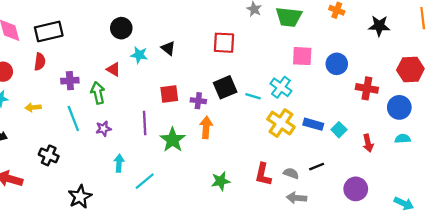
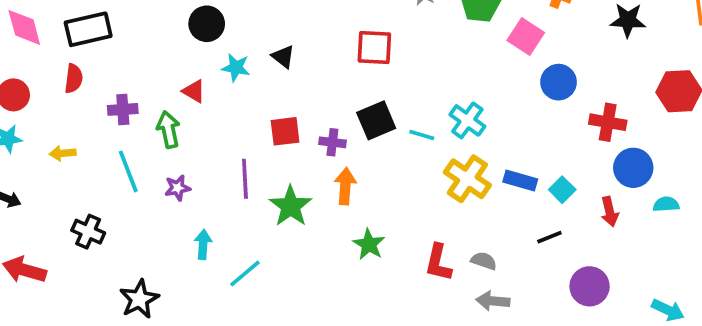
pink square: (302, 56) -> (526, 37), moved, turned 30
blue circle: (399, 107) -> (633, 168), moved
black line: (317, 167) -> (549, 237), moved
green star: (221, 181) -> (369, 244), moved, turned -30

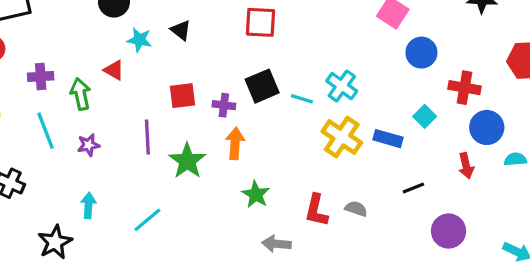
red triangle: (194, 91) -> (114, 70), moved
cyan square: (562, 190) -> (425, 116), moved
cyan arrow: (203, 244) -> (88, 206), moved
gray arrow: (493, 301) -> (276, 244), moved

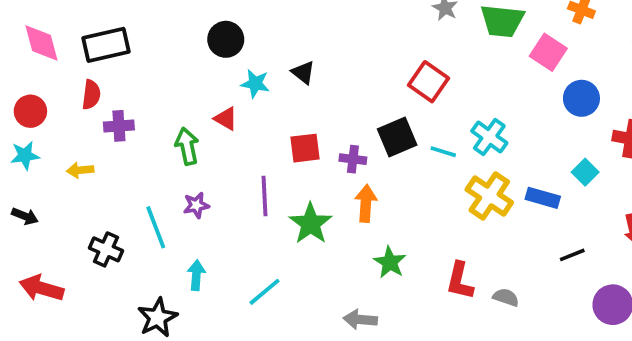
red square: (261, 22) -> (428, 82), moved, turned 32
purple cross: (41, 76) -> (119, 126), moved
cyan line: (45, 131) -> (156, 227), moved
gray semicircle: (356, 209) -> (506, 297), moved
gray arrow: (276, 244) -> (360, 319), moved

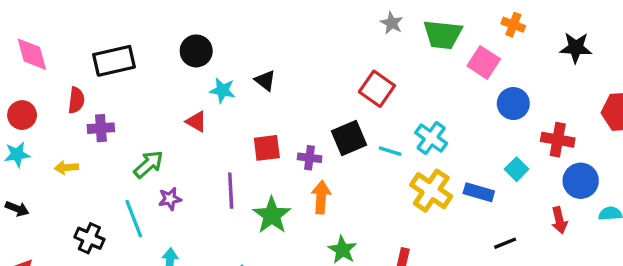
black rectangle: (106, 45) -> (114, 61), moved
green arrow: (187, 146) -> (149, 164), moved, turned 60

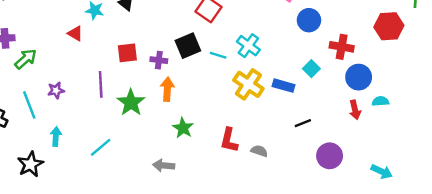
green arrow: (149, 164) -> (26, 59), moved
red arrow: (559, 220) -> (355, 110), moved

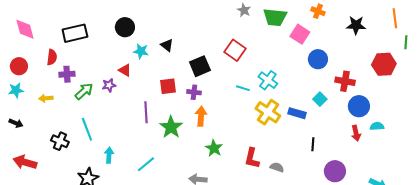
black square: (188, 46) -> (200, 66), moved
purple star: (56, 90) -> (109, 85), moved
black line: (303, 123) -> (313, 144), turned -64

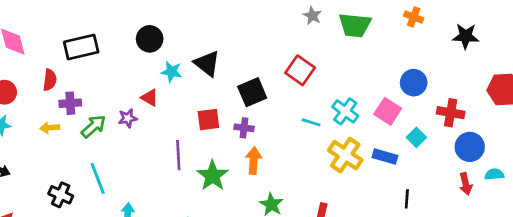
pink square: (300, 34) -> (388, 111), moved
black triangle: (167, 45) -> (207, 63), size x1.5
yellow arrow: (46, 98) -> (50, 128), moved

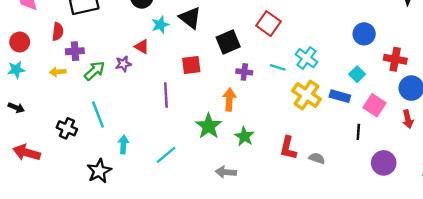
cyan star: (171, 72) -> (160, 25), turned -30
pink square: (388, 111) -> (374, 105), moved
purple cross: (244, 128) -> (244, 72), moved
cyan square: (416, 137) -> (357, 74), moved
green star: (213, 176) -> (209, 126), moved

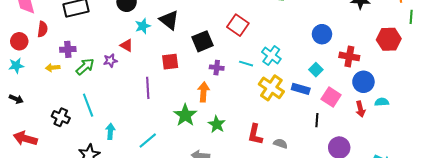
red semicircle: (58, 32) -> (43, 29), moved

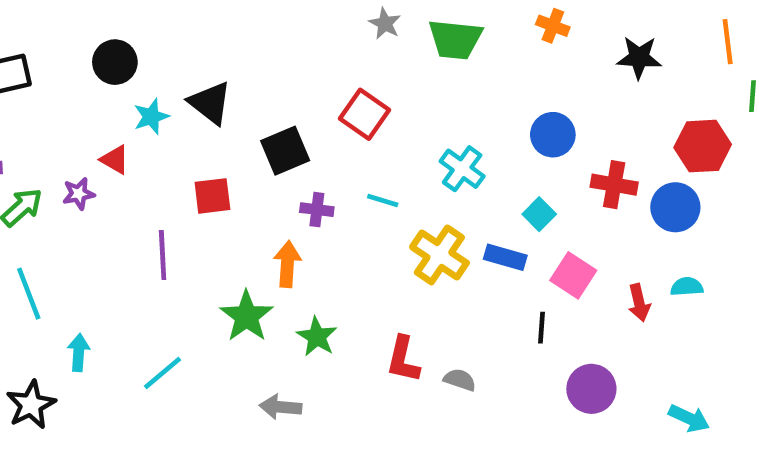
cyan cross: (271, 55) -> (462, 169), moved
blue circle: (363, 82) -> (675, 207), moved

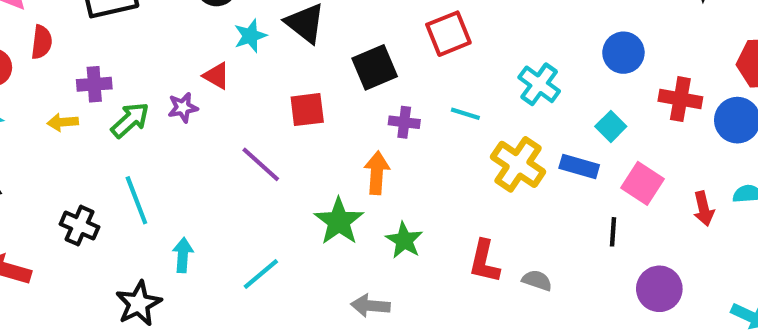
red square: (365, 114) -> (448, 34), turned 33
purple line: (163, 255) -> (261, 164), turned -45

